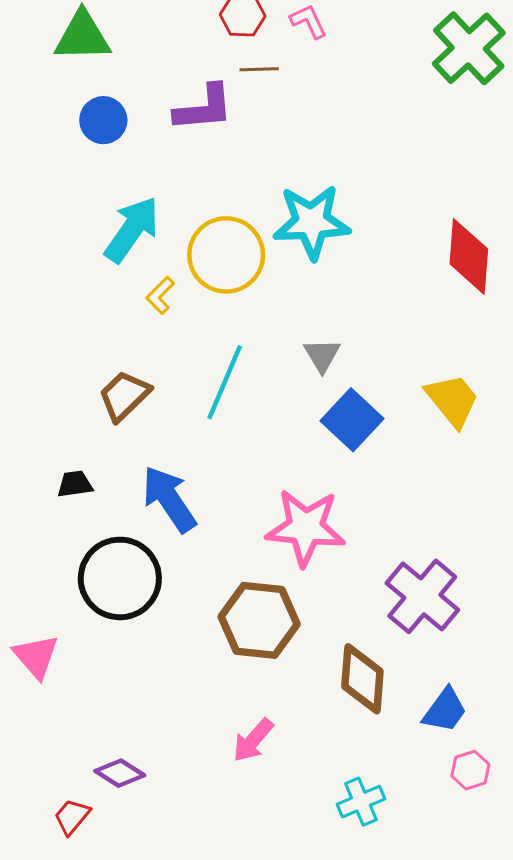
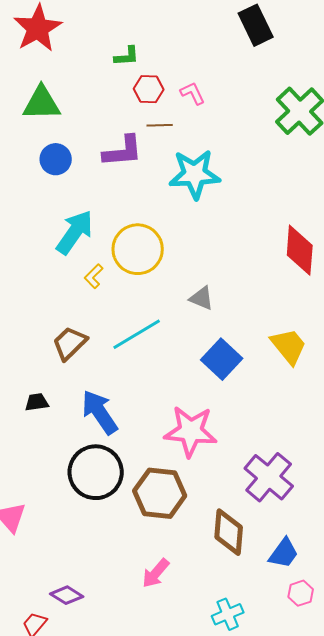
cyan star: (312, 222) -> (195, 174), moved
gray triangle: (322, 355) -> (202, 298), moved, turned -36
cyan line: (225, 382) -> (137, 334), turned 36
black circle: (120, 578) -> (96, 472), moved

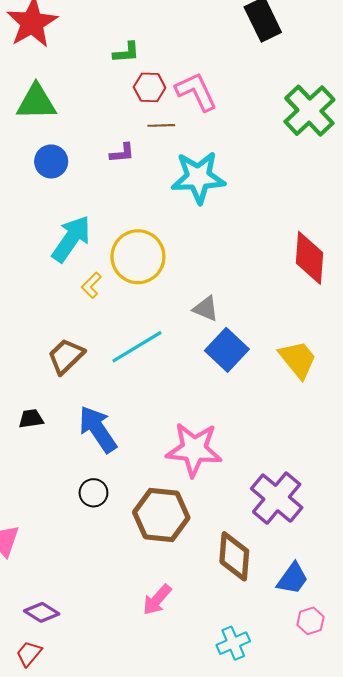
pink L-shape: (193, 93) -> (196, 92), size x1.6
purple L-shape: (123, 151) -> (122, 153), size x0.6
blue square: (222, 359) -> (227, 350), moved
black circle: (96, 472) -> (93, 493), size x0.5
purple diamond: (67, 595) -> (42, 612), moved

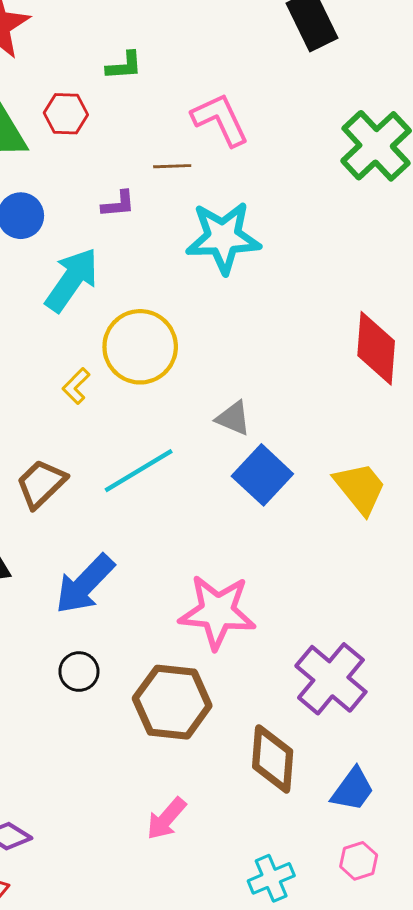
red hexagon: (150, 87) -> (66, 114), moved
cyan arrow: (71, 239) -> (72, 280), moved
blue arrow: (98, 429) -> (85, 584), turned -102
pink hexagon: (311, 621) -> (359, 861), moved

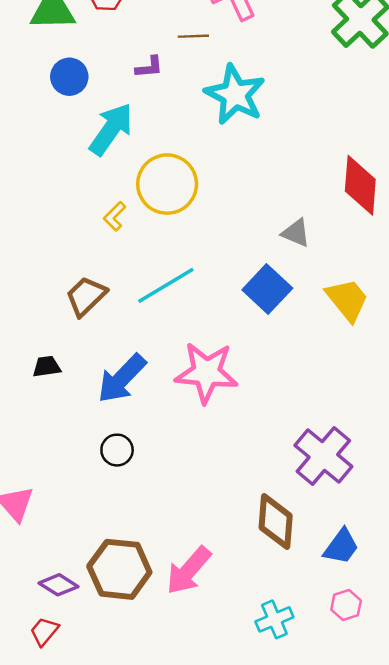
cyan star: (223, 238) -> (235, 95), turned 30
gray triangle: (233, 418) -> (296, 233), moved
pink star: (217, 612) -> (206, 373), moved
brown hexagon: (172, 702) -> (119, 569), moved
pink arrow: (166, 819) -> (189, 570), size x1.4

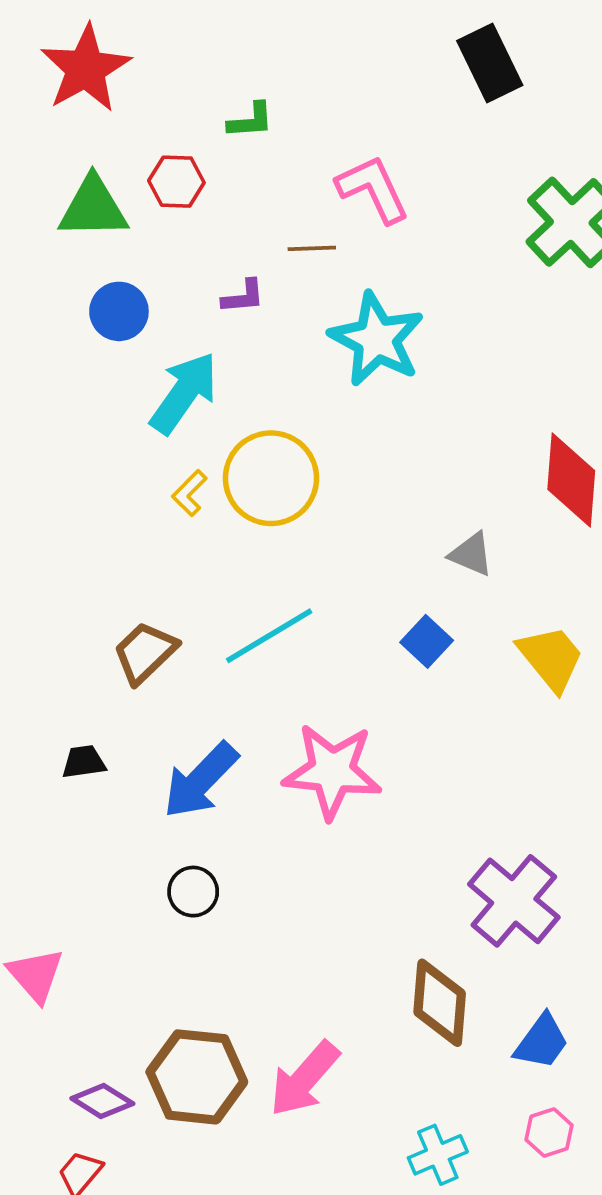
yellow L-shape: (115, 216) -> (189, 493), moved
blue square: (267, 289) -> (427, 641), size x0.7

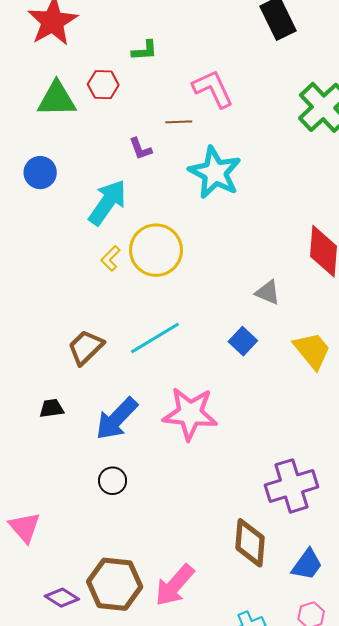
purple L-shape: (243, 297) -> (140, 149), turned 75
blue circle: (119, 311) -> (40, 173), moved
purple cross: (514, 901) -> (291, 486), turned 33

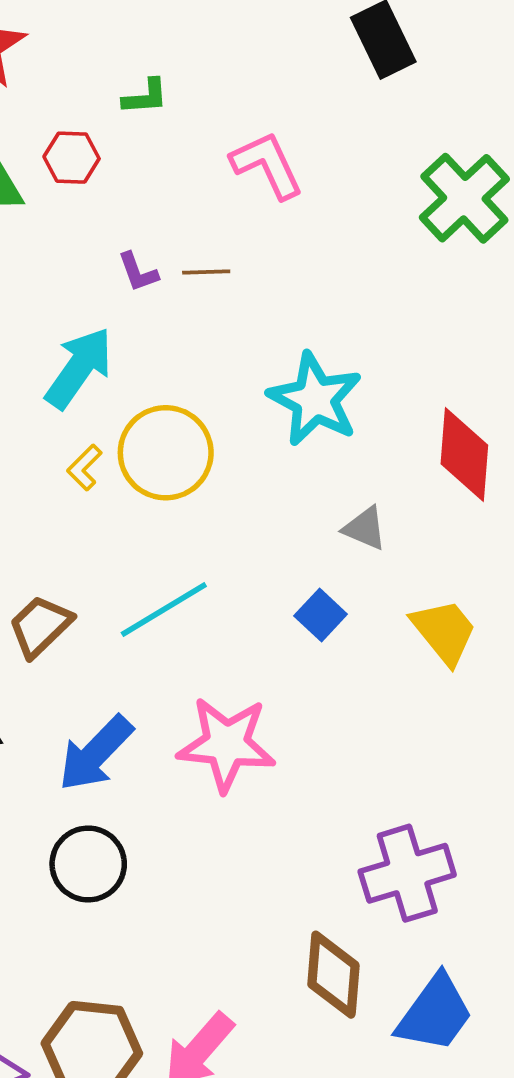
brown line: (179, 122) -> (206, 272), moved
cyan star: (215, 173) -> (315, 399), moved
black circle: (113, 481) -> (88, 864), size x1.5
blue trapezoid: (307, 565) -> (435, 1013), size x1.4

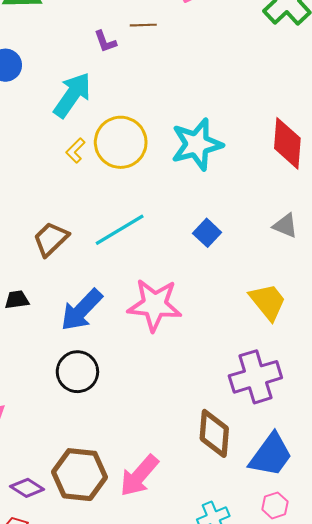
brown line: (206, 272) -> (143, 25), moved
cyan star: (315, 399) -> (197, 144), moved, turned 30
gray triangle: (365, 528) -> (285, 226), moved
yellow trapezoid: (444, 632) -> (268, 302), moved

